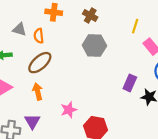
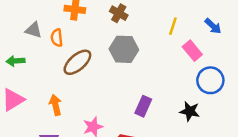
brown ellipse: (40, 63) -> (77, 62), moved
purple rectangle: (130, 83) -> (143, 106), moved

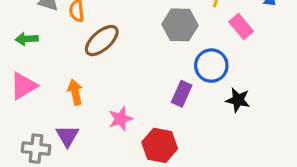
gray hexagon: (124, 49) -> (180, 25), moved
blue circle: (210, 80) -> (211, 66), moved

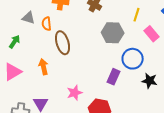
green arrow: (27, 39) -> (15, 42), turned 128
brown ellipse: (102, 41) -> (63, 43), turned -65
orange arrow: (75, 92) -> (44, 67), moved

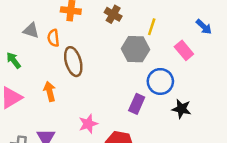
yellow line: (137, 15) -> (152, 27), moved
green arrow: (15, 42) -> (14, 60), turned -72

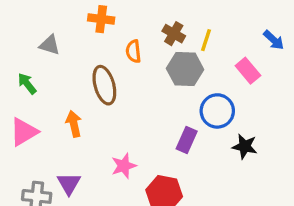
brown cross: (113, 14) -> (174, 34), moved
orange semicircle: (53, 38) -> (133, 51), moved

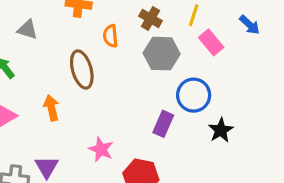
yellow line: (206, 40) -> (194, 15), moved
pink rectangle: (248, 71) -> (211, 42), moved
black star: (245, 146) -> (221, 130), turned 30
pink star: (124, 166) -> (101, 149), turned -30

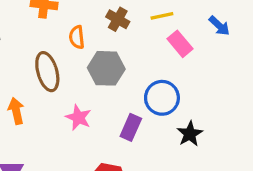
yellow line: (194, 15) -> (162, 16), turned 60
gray hexagon: (162, 54) -> (106, 68), moved
pink star: (101, 149) -> (78, 117), moved

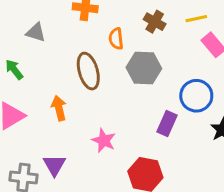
pink star: (78, 117) -> (104, 140), moved

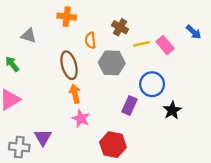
yellow line: (196, 19) -> (141, 44), moved
orange arrow: (59, 108) -> (75, 94), moved

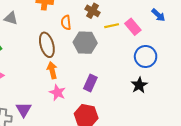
blue circle: (152, 84) -> (146, 56), moved
purple rectangle: (130, 106) -> (90, 83), moved

